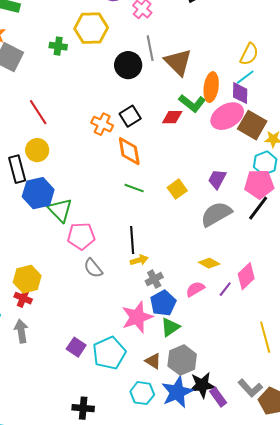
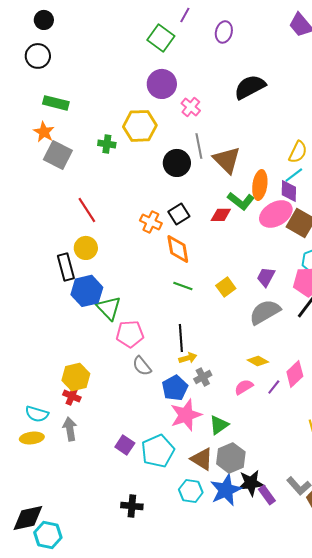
blue pentagon: (163, 303) -> (175, 388), moved
brown triangle: (153, 361) -> (202, 459), size x1.4

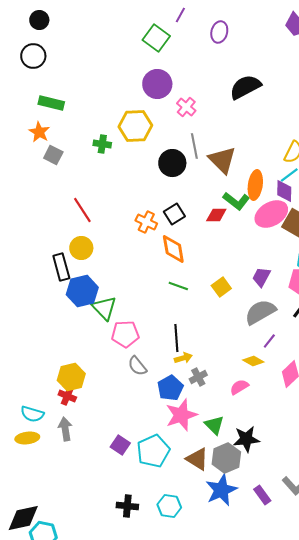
gray square: (58, 155) -> (53, 155), size x0.7
purple line: (274, 387) -> (269, 341), moved
green triangle: (219, 425) -> (214, 425), turned -40
black star: (251, 483) -> (246, 439), moved
cyan hexagon: (191, 491) -> (169, 506), moved

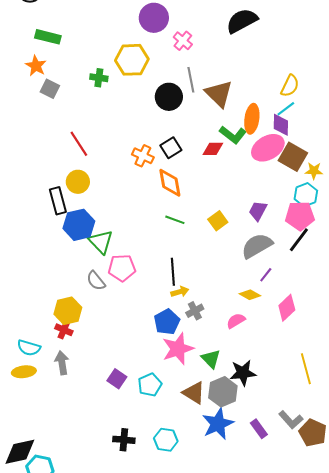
gray semicircle: (137, 366) -> (96, 281), moved
cyan pentagon: (153, 451) -> (150, 385), size x0.7

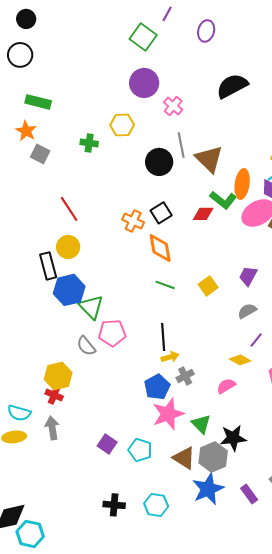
yellow hexagon: (132, 60) -> (122, 125), size x0.7
gray semicircle: (257, 246) -> (247, 311), size x0.6
cyan pentagon: (150, 385) -> (140, 450), turned -30

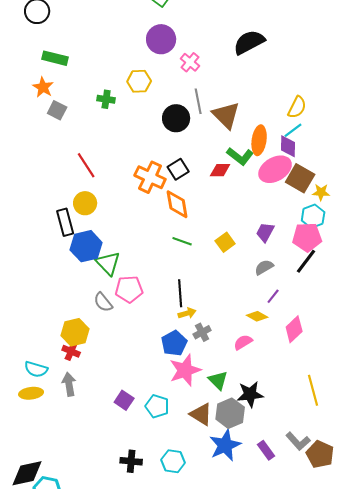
orange cross: (133, 221) -> (150, 177), size x1.4

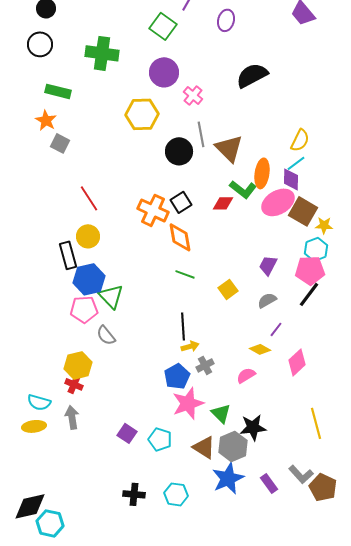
yellow hexagon: (139, 81) -> (142, 114), size x1.4
green cross: (106, 99) -> (102, 53), moved, size x1.8
yellow square: (225, 242) -> (228, 289), moved
pink pentagon: (129, 289) -> (84, 309), moved

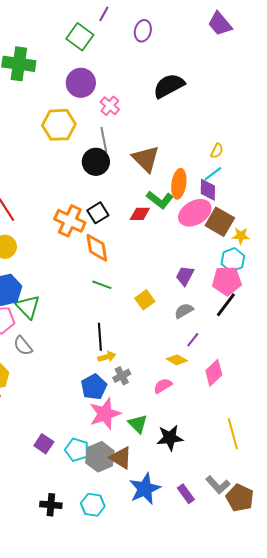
gray line: (201, 134) -> (104, 140), moved
yellow semicircle: (300, 140) -> (217, 151), size x0.7
gray hexagon: (233, 446) -> (100, 457), moved

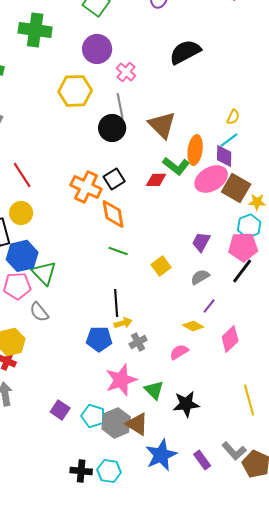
blue pentagon: (94, 387) -> (99, 339), moved, turned 30
black cross: (51, 505) -> (81, 471), moved

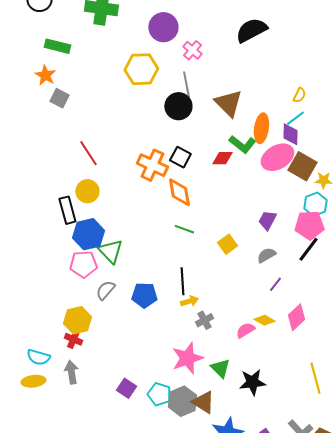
black square: (114, 179) -> (180, 157), turned -30
gray semicircle: (39, 312) -> (105, 290), turned 80
yellow diamond: (193, 326) -> (264, 320), moved
blue pentagon: (99, 339) -> (144, 295), moved

